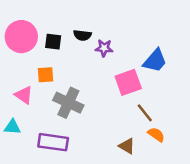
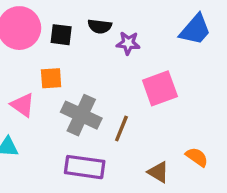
blue trapezoid: (155, 61) -> (195, 30), moved
brown line: (145, 113) -> (121, 129), moved, turned 60
purple rectangle: (53, 142) -> (85, 167), moved

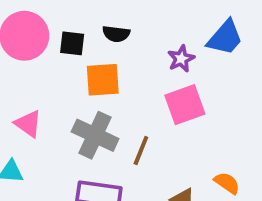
purple star: (128, 43) -> (181, 59), moved, turned -30
orange square: (51, 78) -> (103, 80), moved, size x1.4

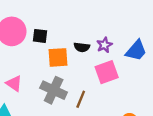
black semicircle: (116, 34) -> (82, 47), moved
blue trapezoid: (225, 38) -> (136, 51), moved

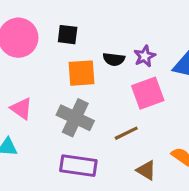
black square: (40, 36) -> (68, 35), moved
brown line: (81, 99) -> (126, 133), moved, turned 42

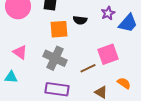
purple star: (145, 56) -> (108, 13), moved
pink square: (148, 93) -> (108, 54), moved

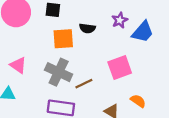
brown line: (88, 68) -> (84, 84), moved

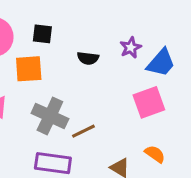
orange square: (63, 39) -> (29, 69), moved
pink square: (120, 68) -> (149, 102), moved

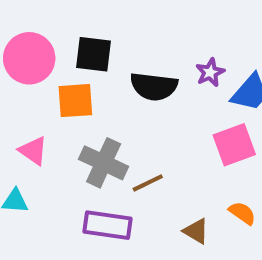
black square: (42, 34) -> (94, 54), size x1.4
black semicircle: (88, 58) -> (154, 86), size x1.6

